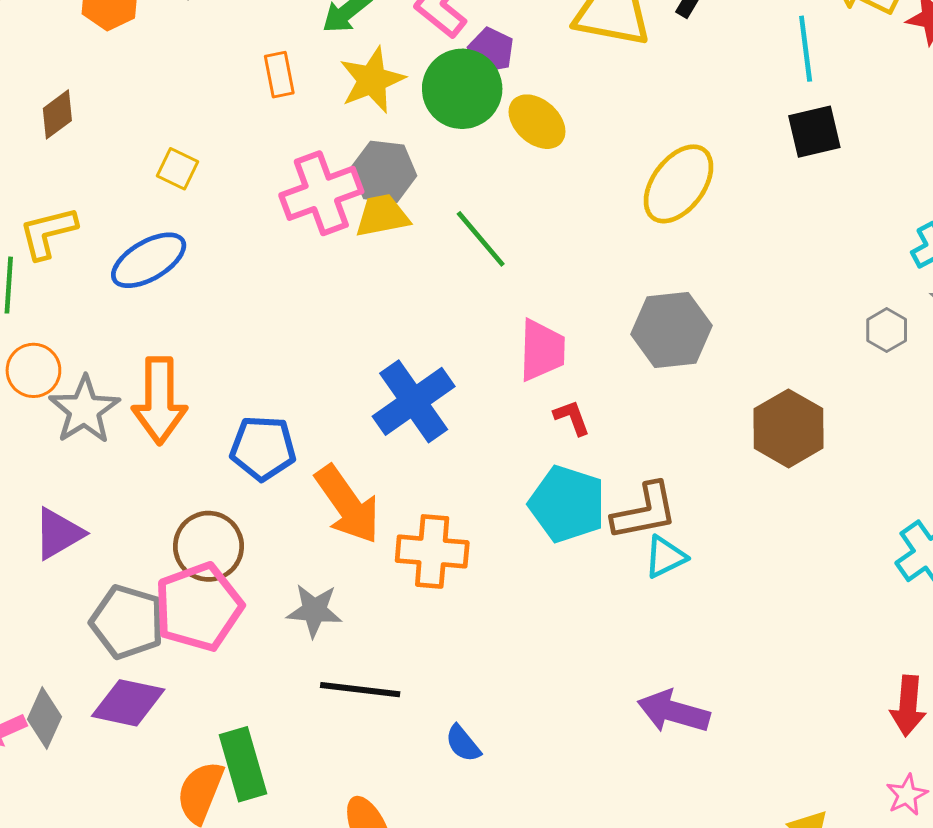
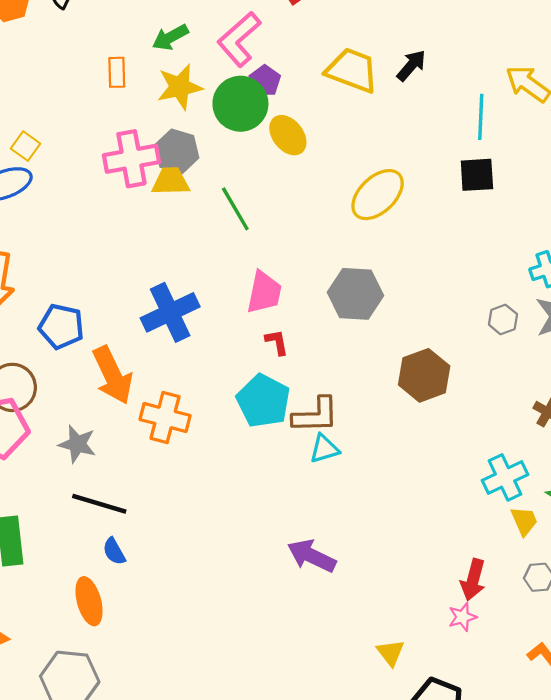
yellow square: (177, 169) -> (25, 146), moved
blue semicircle: (463, 743) -> (114, 551), moved
pink star: (907, 795) -> (462, 617), moved

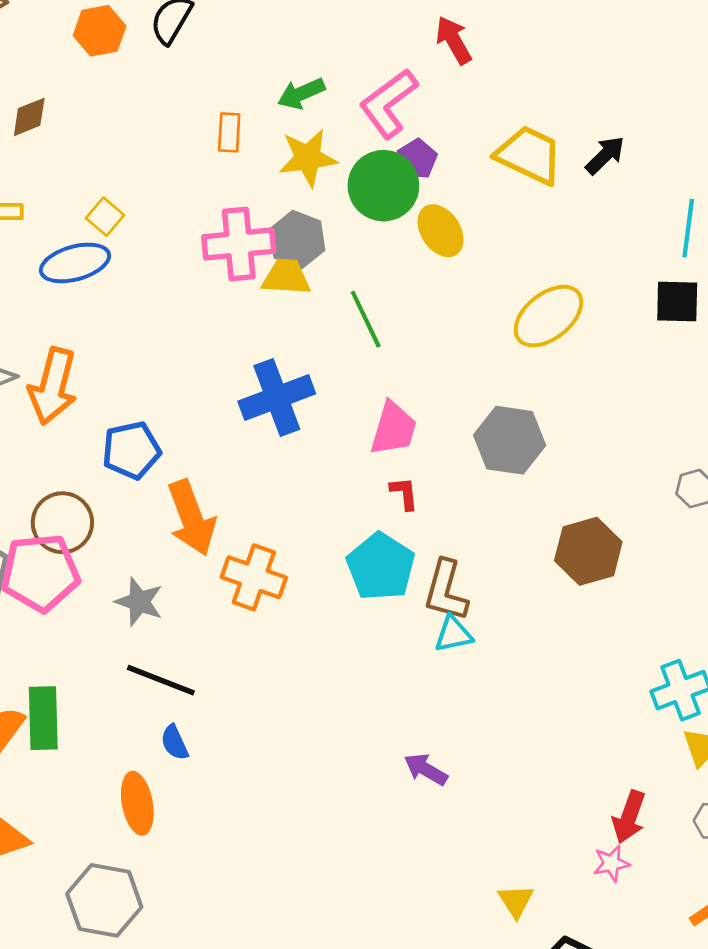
blue cross: (170, 312) -> (277, 398), moved
blue pentagon: (61, 326) -> (131, 450), turned -30
brown L-shape: (316, 415) -> (446, 591), turned 102
purple arrow: (312, 556) -> (426, 769), size x0.7

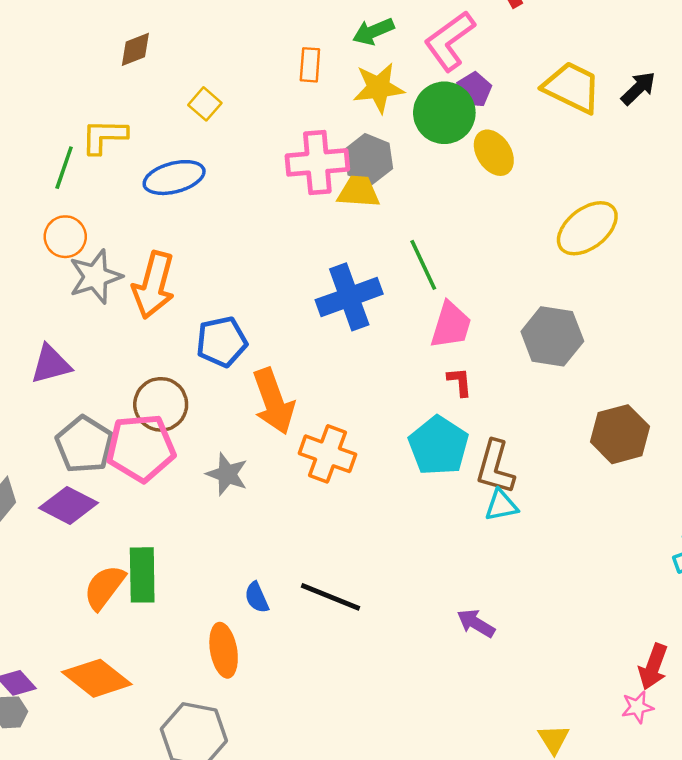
yellow square: (105, 217) -> (205, 104), moved
green line: (366, 319) -> (423, 265), moved
black line: (161, 680) -> (330, 597), moved

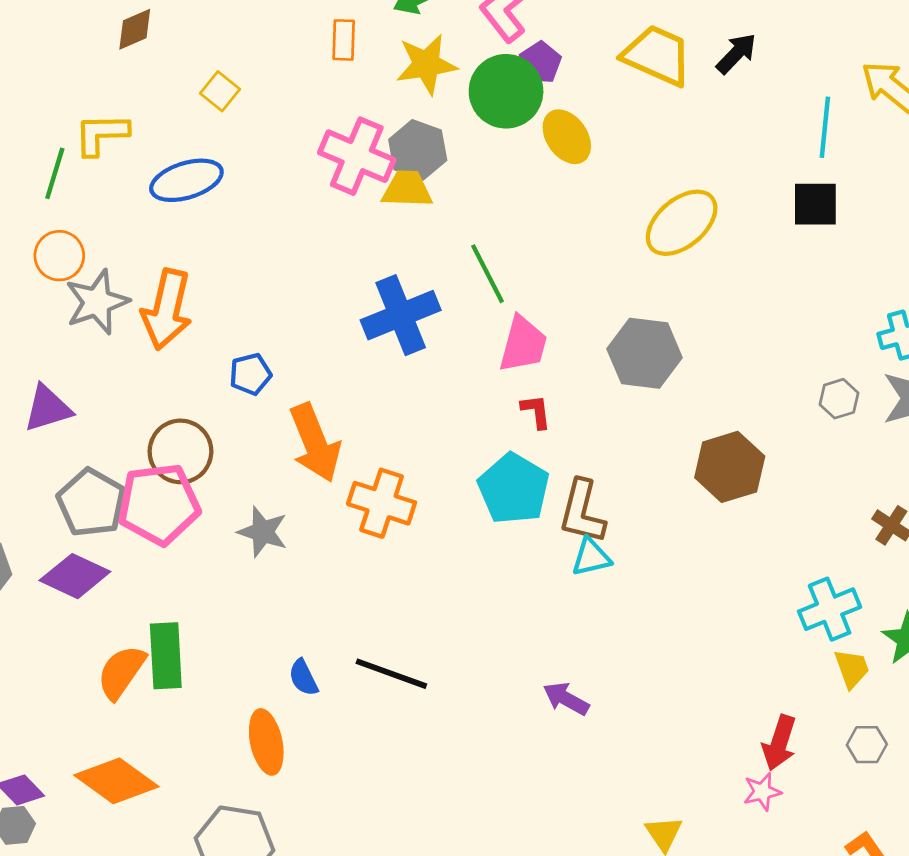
pink cross: (317, 162) -> (357, 156), turned 30
blue pentagon: (222, 342) -> (250, 374), size x0.7

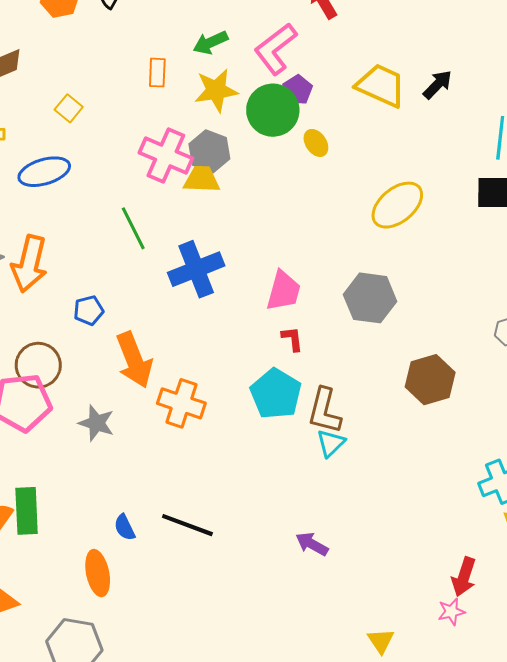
yellow ellipse: (567, 137) -> (316, 143), size x0.7
green line: (488, 274) -> (133, 228), moved
cyan triangle: (591, 557) -> (331, 443), turned -32

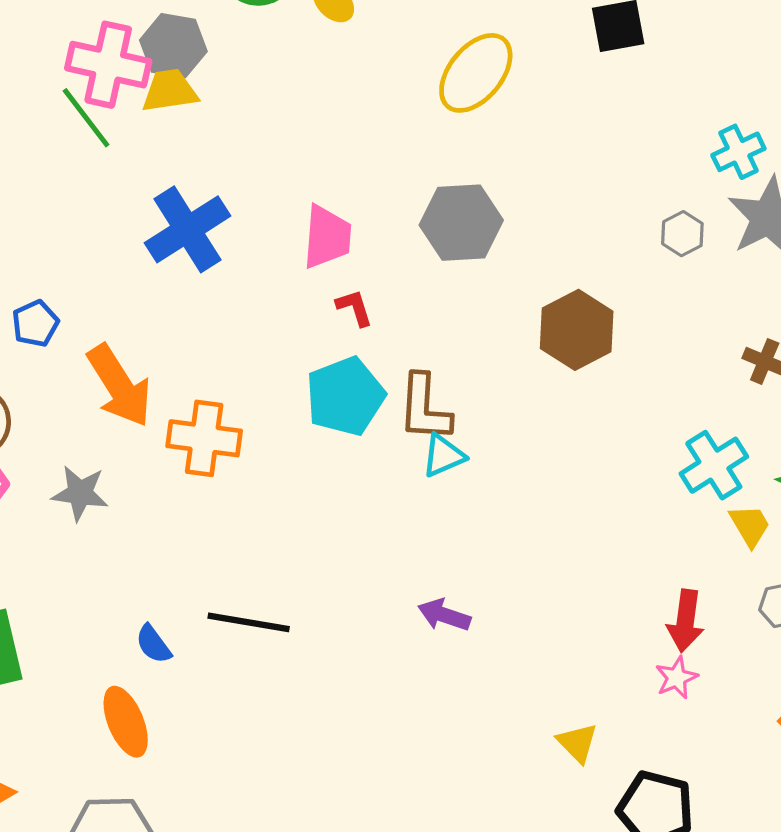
green line: (133, 228) -> (86, 118), moved
cyan pentagon: (276, 394) -> (345, 396), turned 30
cyan triangle: (331, 443) -> (443, 456), turned 32

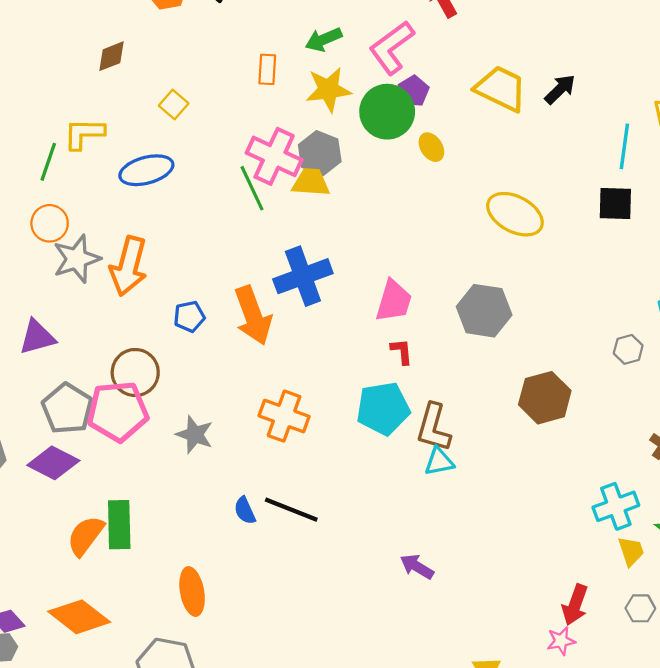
yellow ellipse: (476, 73) -> (515, 214), turned 66
orange arrow: (119, 386) -> (253, 315), moved
black line: (249, 622) -> (291, 510), moved
blue semicircle: (153, 644) -> (245, 511), moved

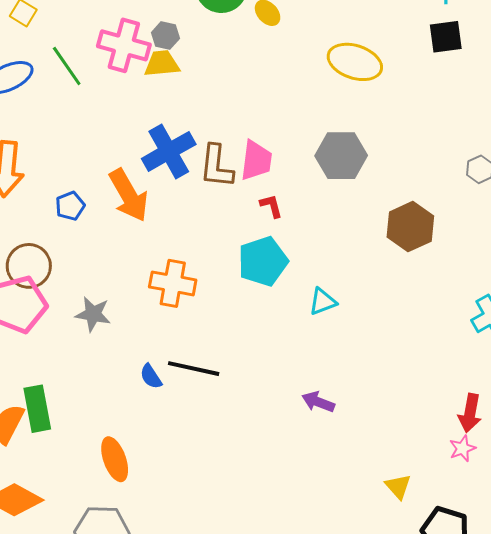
gray hexagon: (320, 153) -> (165, 35), size x0.7
green line: (252, 188) -> (67, 66), moved
brown L-shape: (434, 427) -> (216, 166), moved

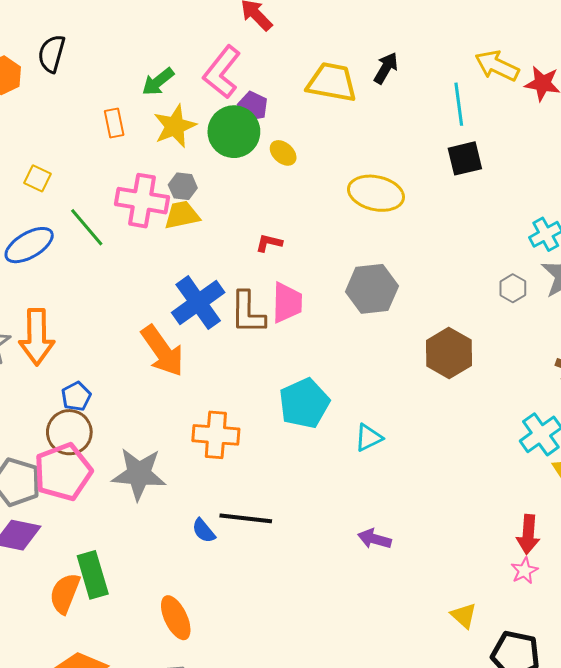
blue pentagon: (70, 206) -> (76, 396), moved
red L-shape: (271, 206) -> (269, 243), moved, turned -56
gray star: (93, 314) -> (139, 474), size x1.5

